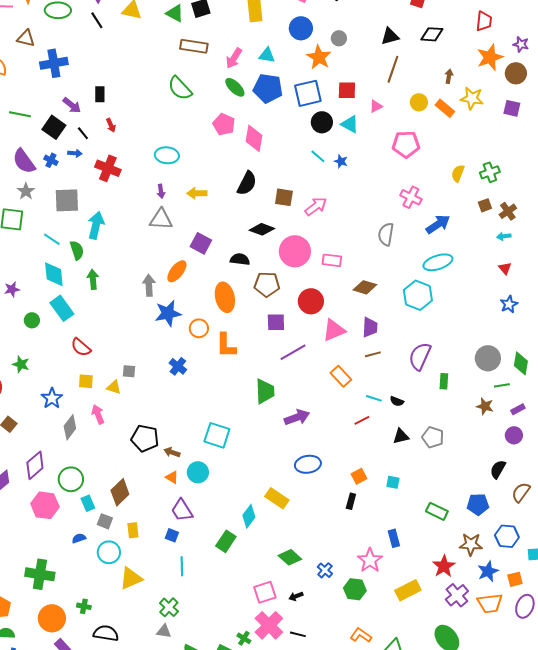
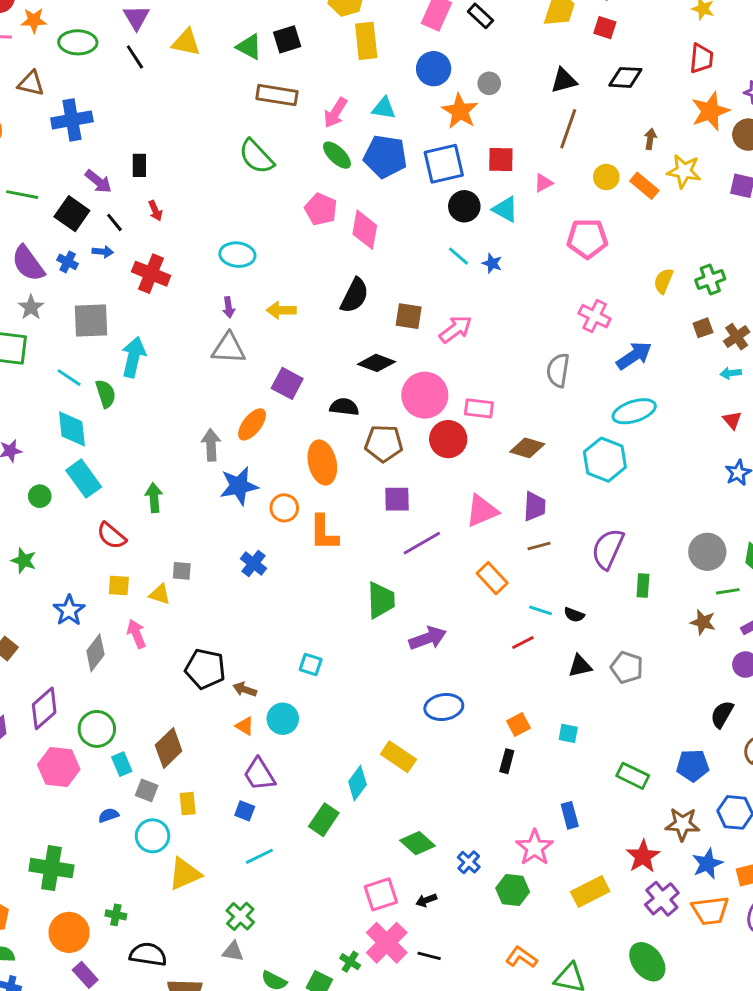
green arrow: (93, 279) -> (154, 498), moved
red circle: (311, 301) -> (448, 439), moved
cyan square: (217, 435) -> (311, 665), size x0.6
cyan line: (182, 566) -> (259, 856), turned 66

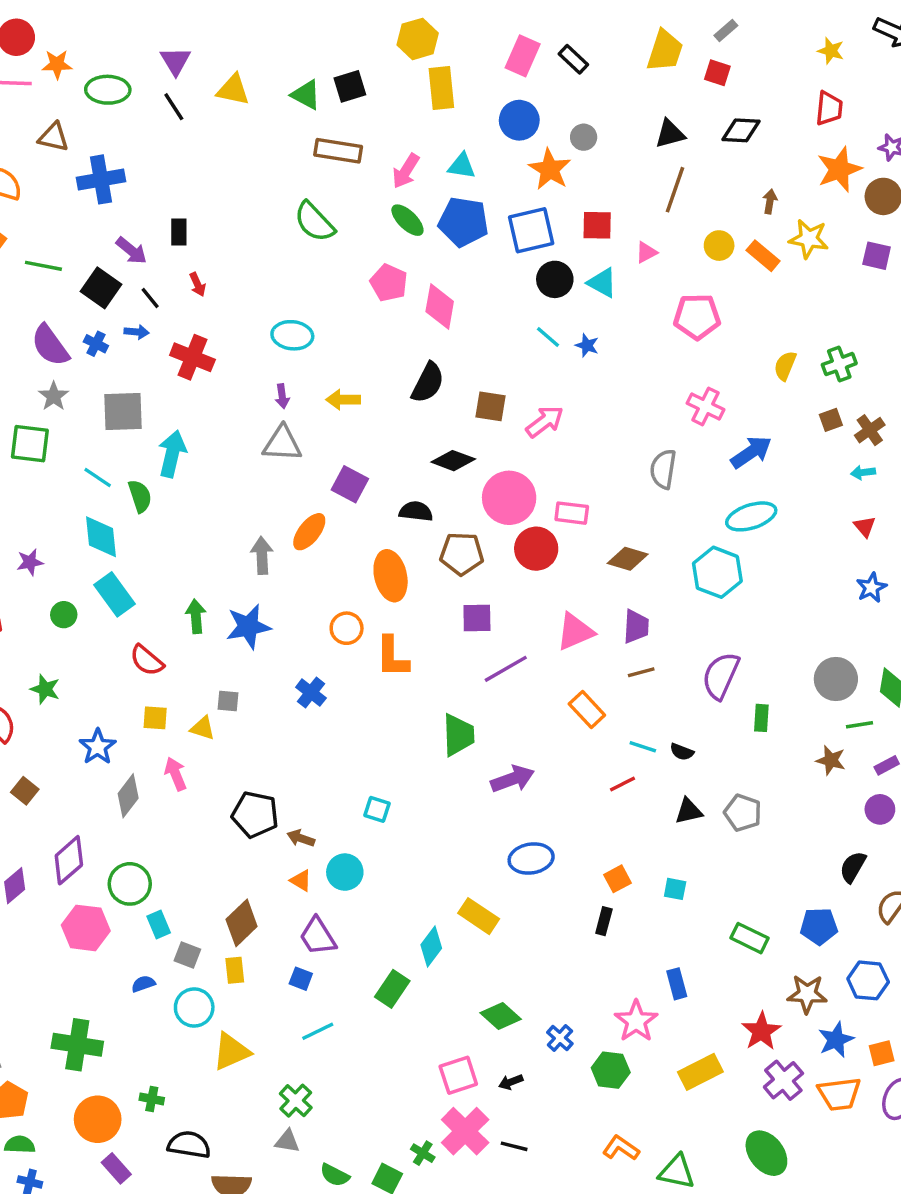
blue star: (239, 486) -> (248, 627), moved
brown diamond: (169, 748) -> (242, 923), moved

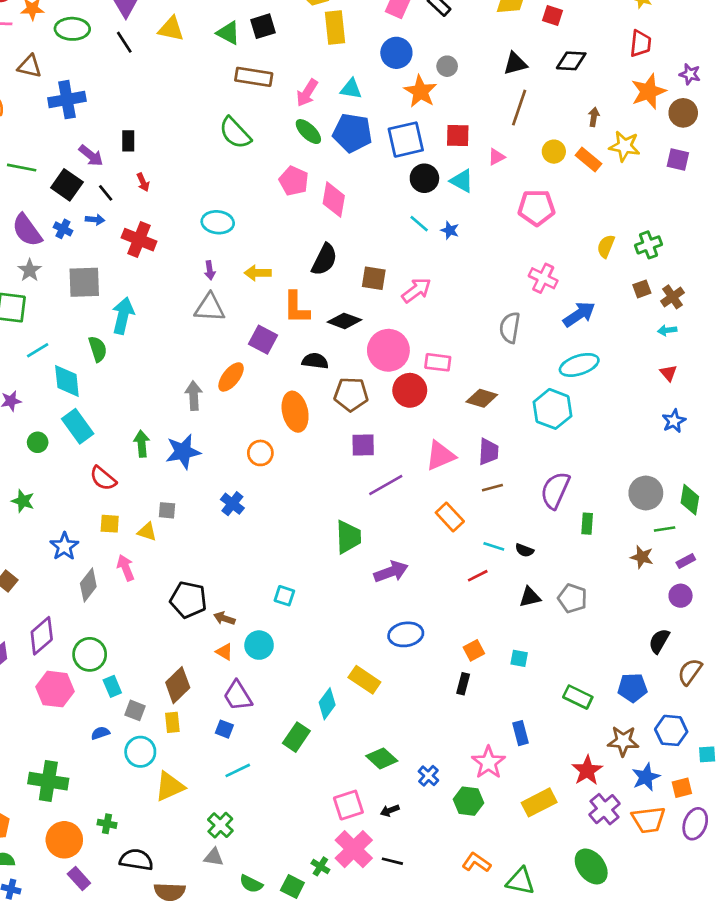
cyan line: (98, 478) -> (38, 350), moved, turned -65
orange L-shape: (392, 657) -> (296, 308), moved

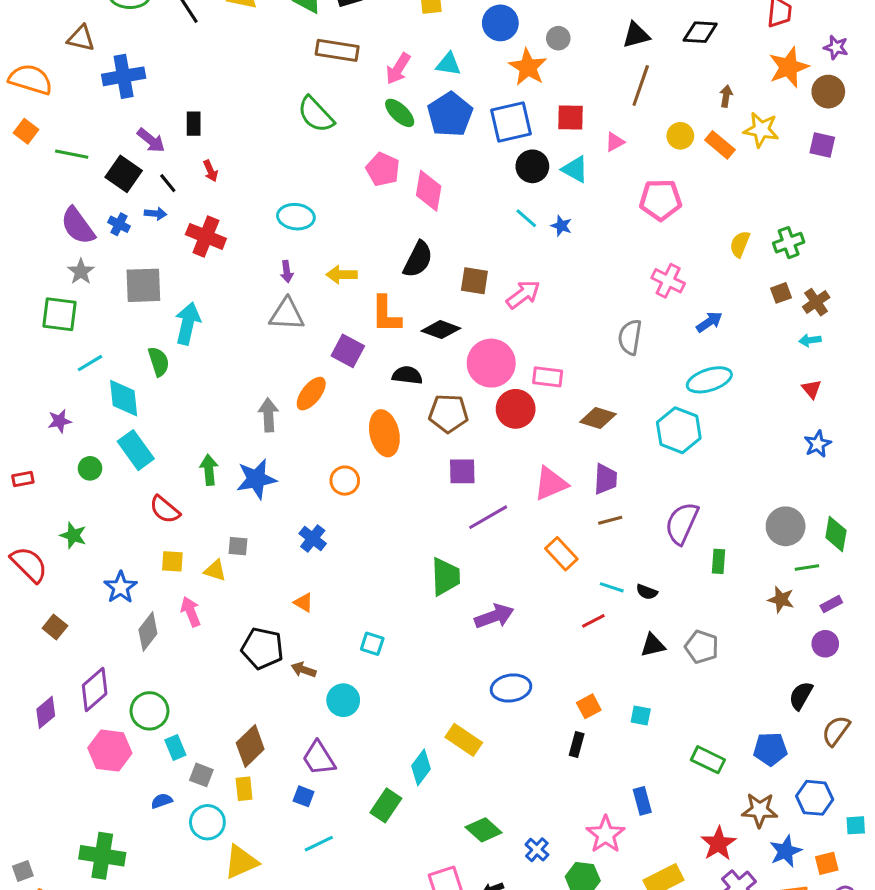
blue pentagon: (352, 133) -> (450, 114), turned 30
blue arrow: (579, 314) -> (709, 322), size x0.7
orange triangle: (224, 652) -> (304, 603), moved

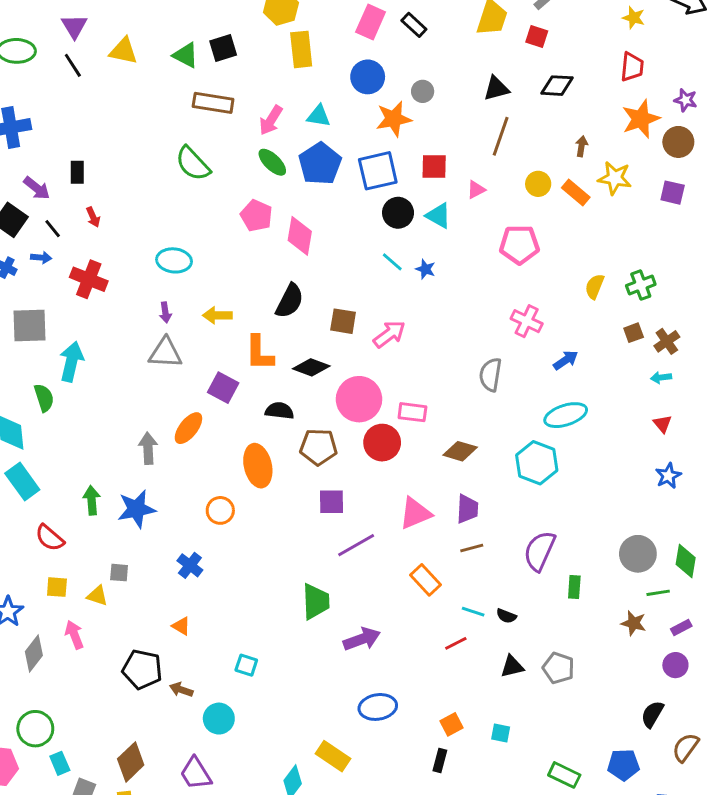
orange star: (528, 67) -> (394, 119), turned 30

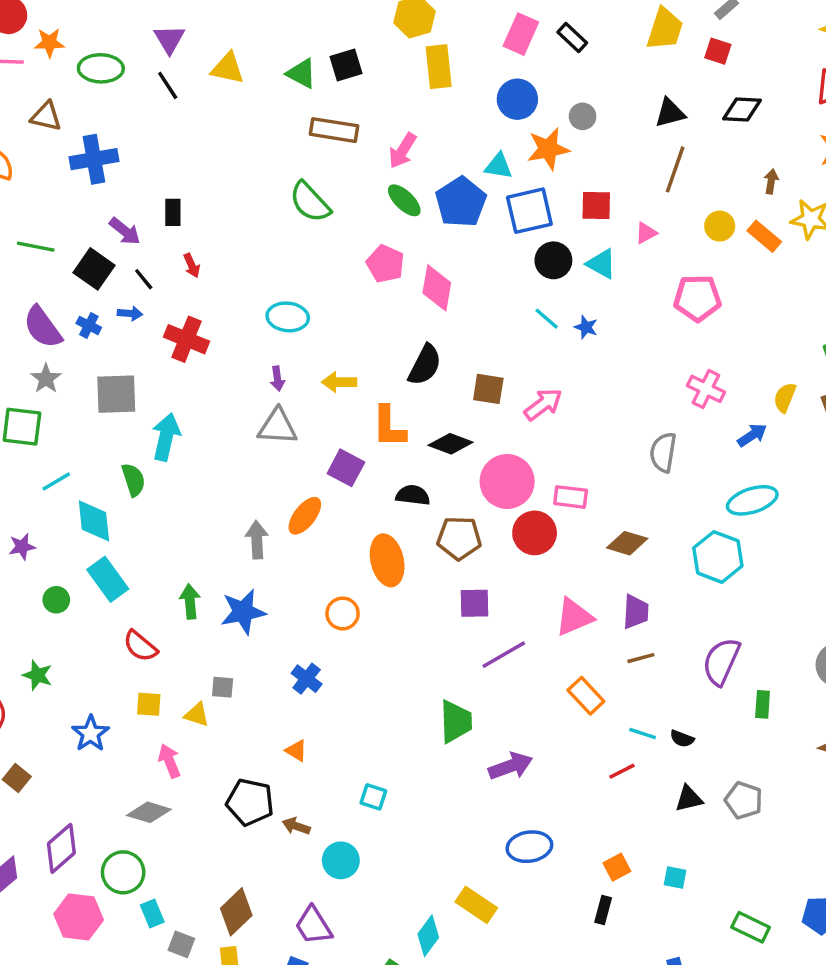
cyan triangle: (319, 116) -> (499, 166), moved
yellow semicircle: (595, 286) -> (785, 397), moved
gray diamond: (34, 654) -> (149, 812), moved, turned 69

